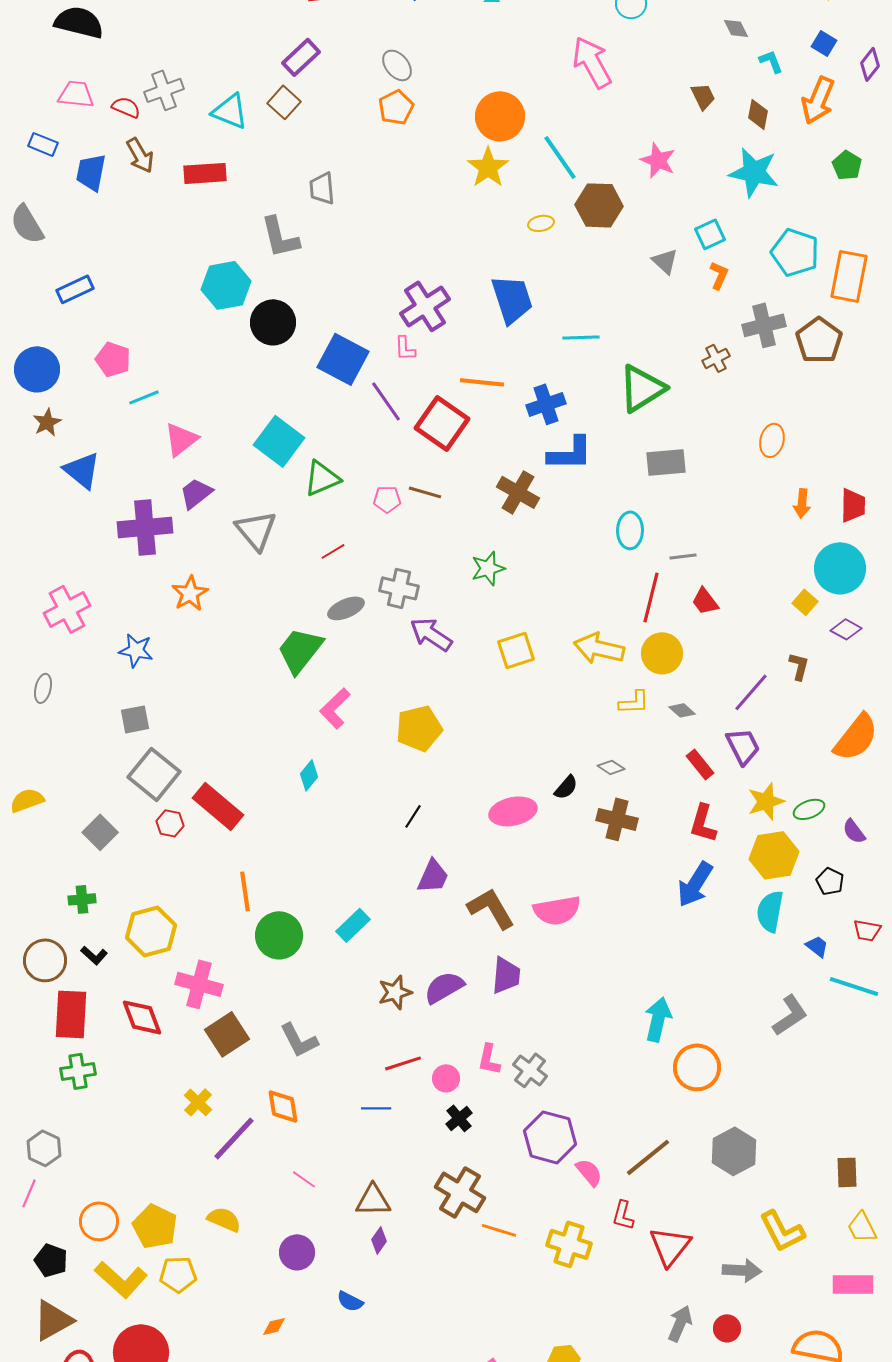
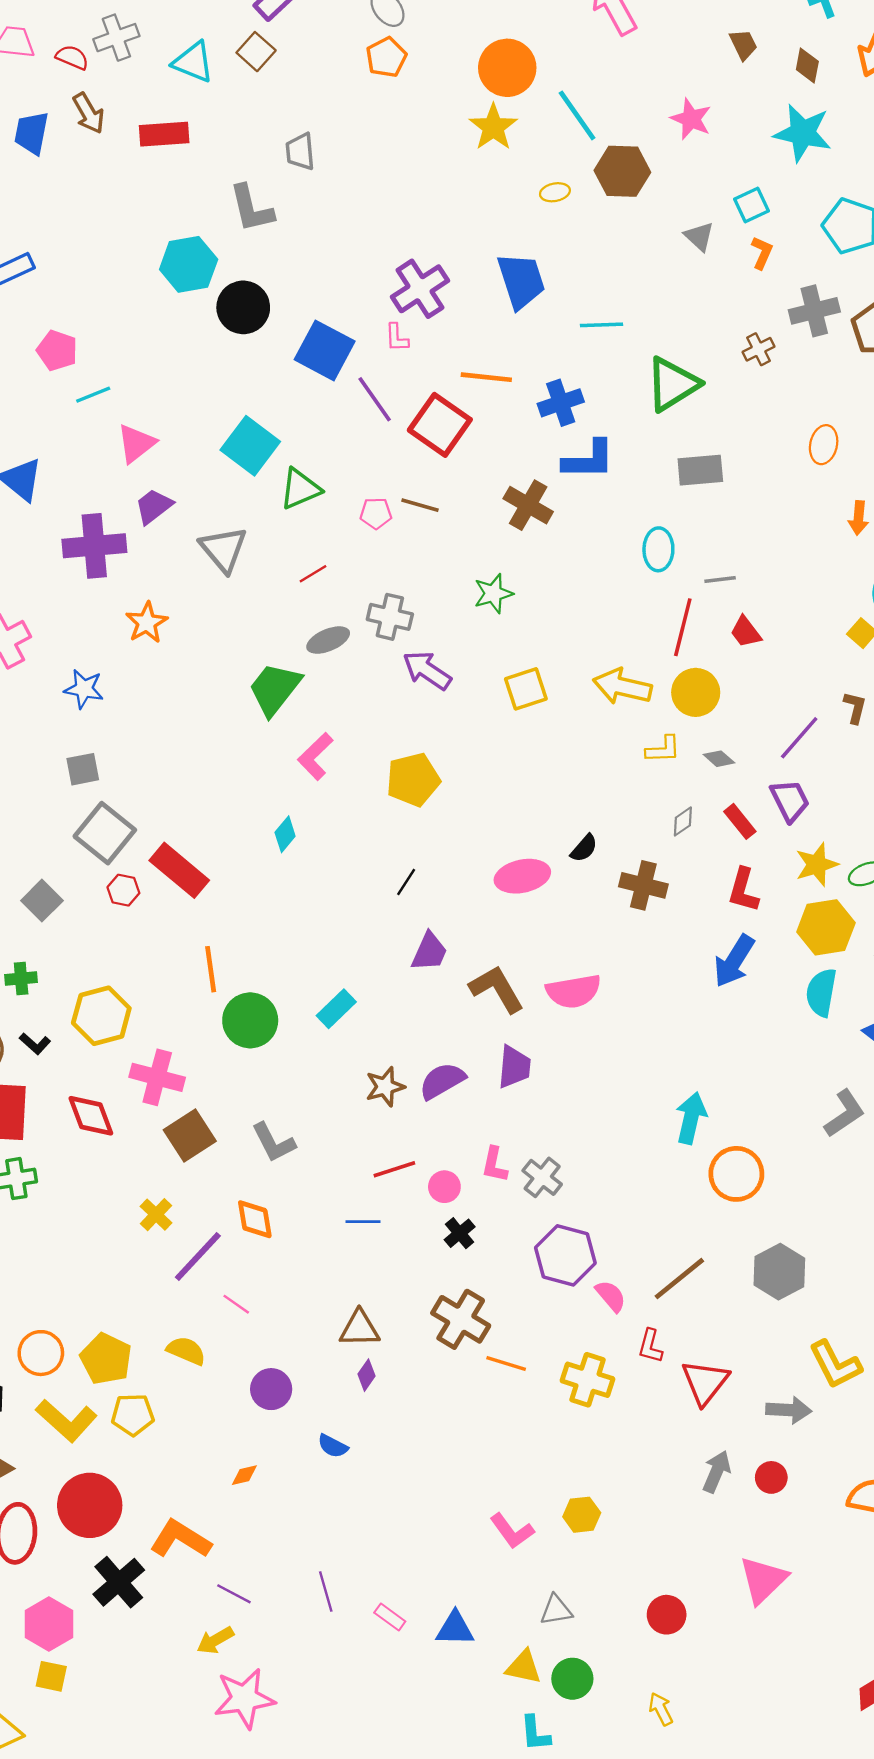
gray diamond: (611, 767) -> (683, 821), moved, turned -68
pink line: (304, 1179) -> (236, 1304), moved

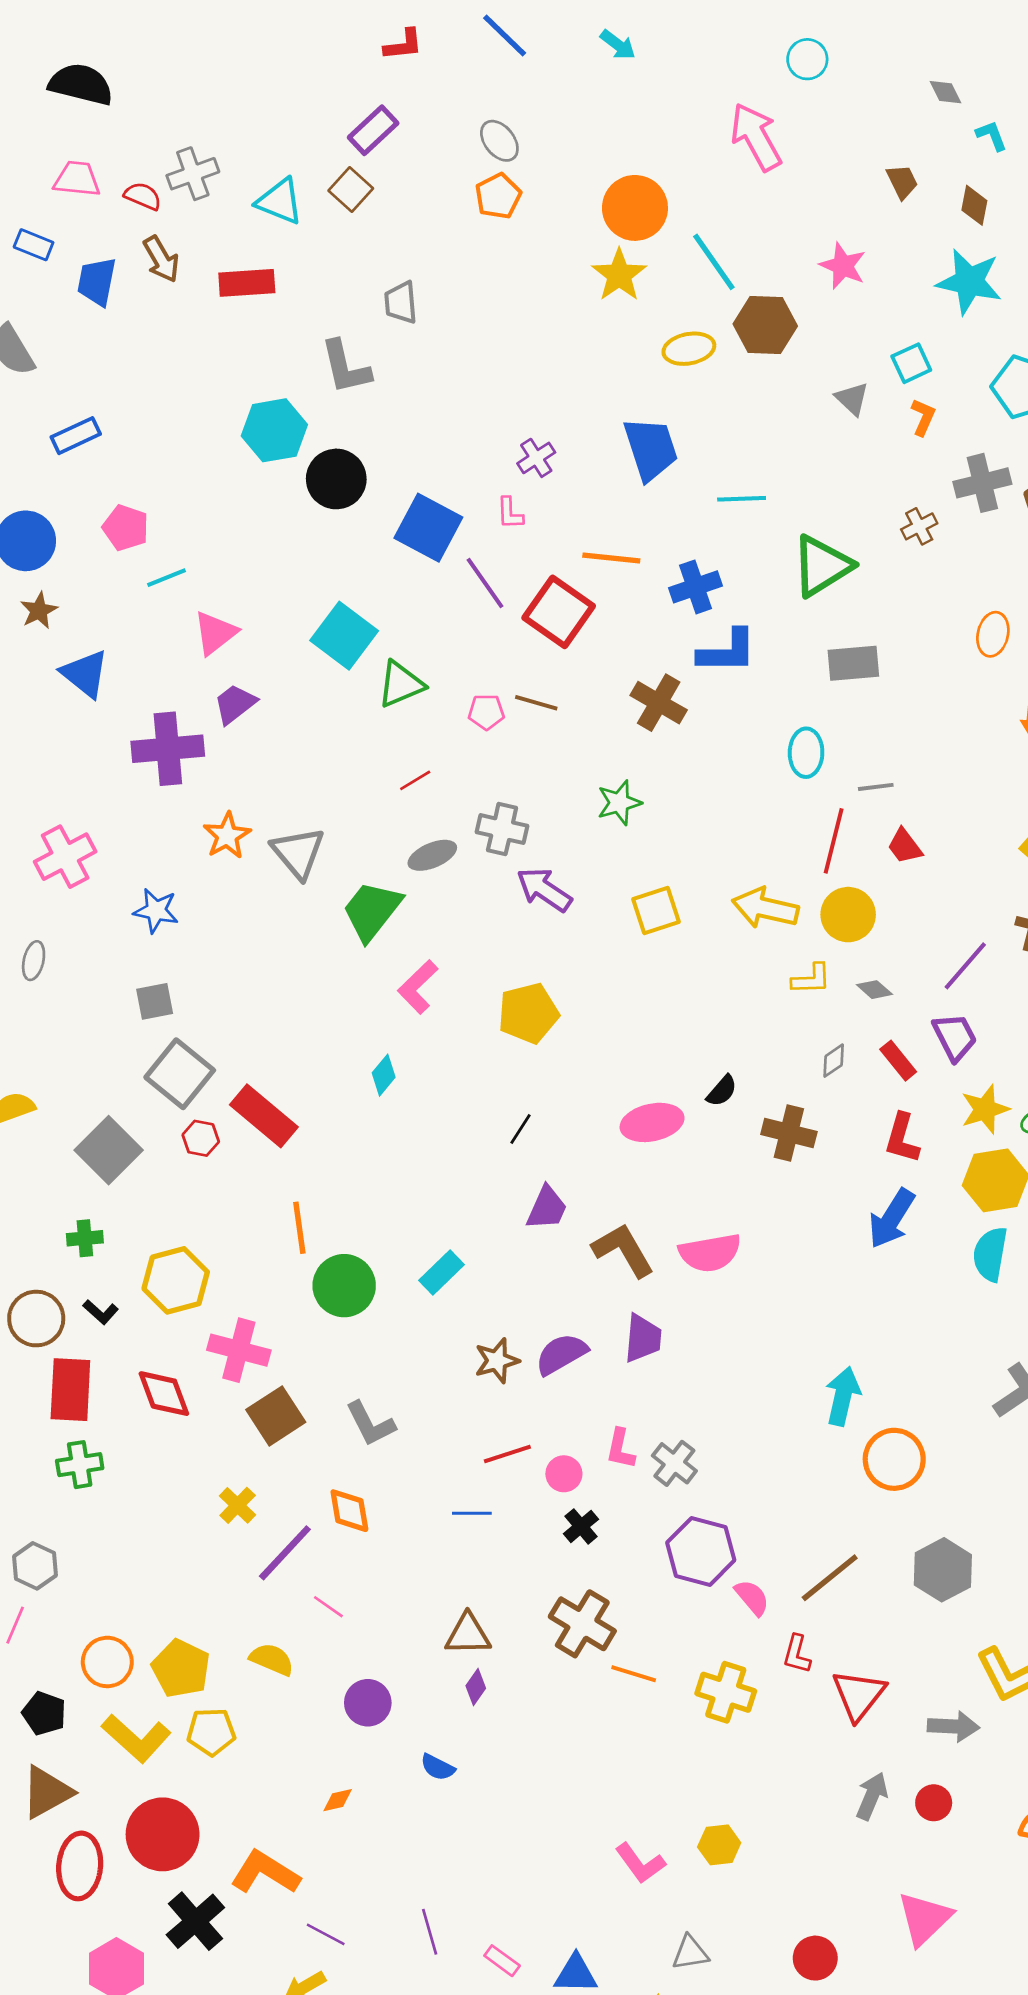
yellow ellipse: (555, 192) -> (689, 349), size x1.5
purple cross: (420, 289) -> (536, 458), size x0.6
gray triangle: (223, 549) -> (298, 853), moved
gray square: (42, 901) -> (109, 1150), size x1.4

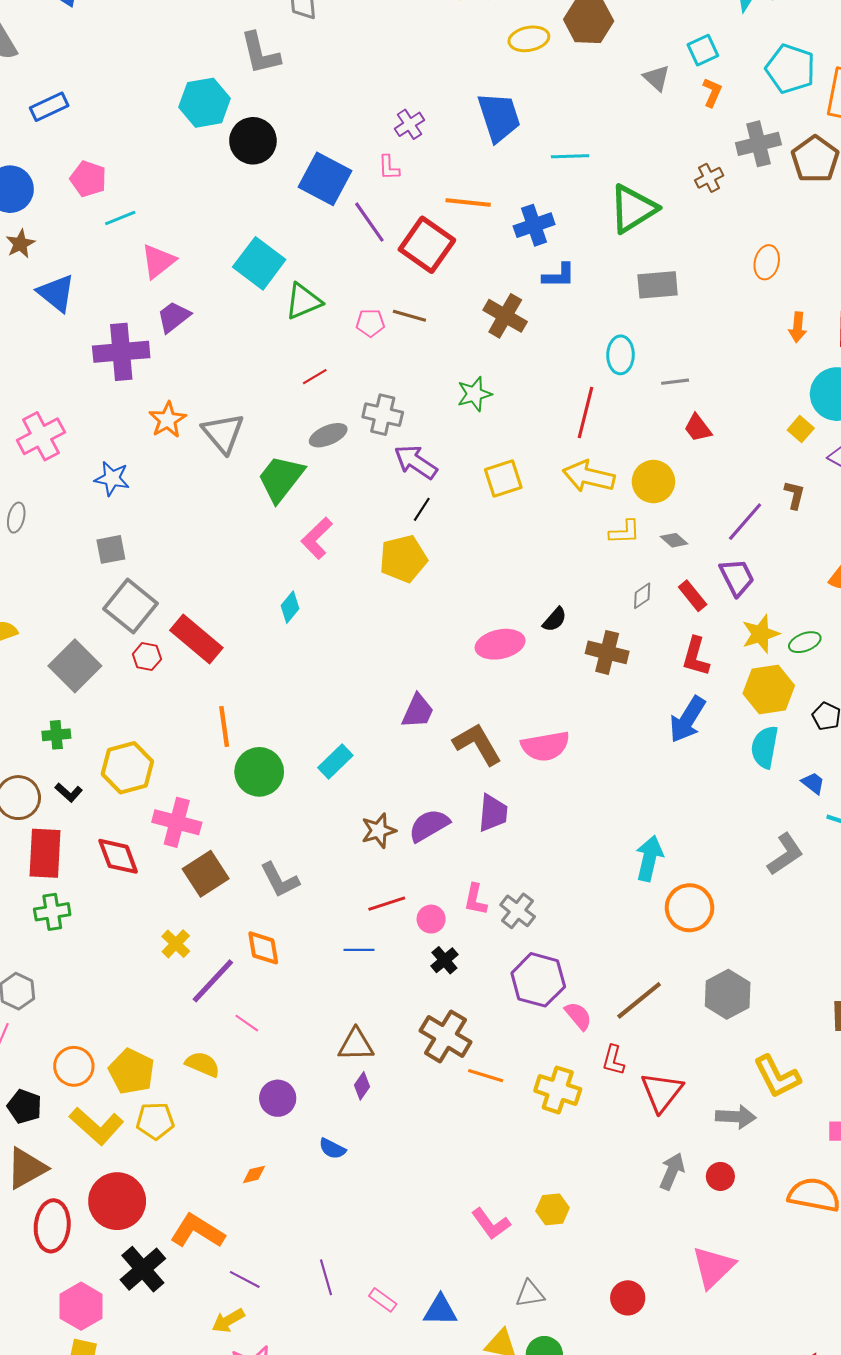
blue L-shape: (727, 651) -> (559, 276), size x0.7
red line: (834, 841) -> (586, 413), moved
black line: (520, 1129) -> (422, 509), moved

